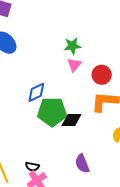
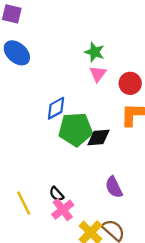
green star: (72, 46) -> (95, 52), turned 30
black semicircle: (32, 167) -> (56, 194), turned 40

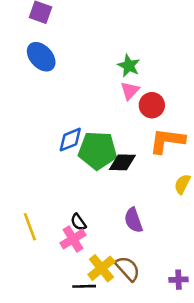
red circle: (130, 83) -> (152, 105), moved
blue diamond: (56, 108) -> (70, 140), moved
black semicircle: (56, 194) -> (78, 222), moved

